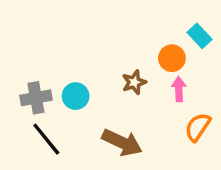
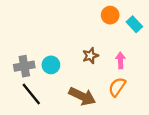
orange circle: (172, 58) -> (110, 15), moved
orange semicircle: (198, 127) -> (117, 87), moved

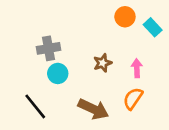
gray cross: (24, 66) -> (48, 48), moved

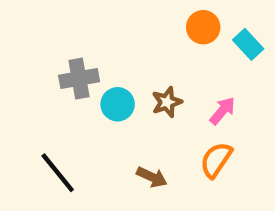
pink arrow: (137, 68) -> (222, 111), turned 42
cyan circle: (58, 73) -> (118, 104), moved
brown arrow: (93, 109) -> (152, 177), size x0.6

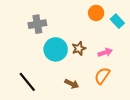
gray cross: (79, 79) -> (37, 24), moved
cyan circle: (118, 104) -> (56, 49), size x1.5
pink arrow: (222, 111) -> (105, 52), turned 32

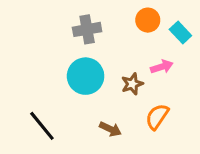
gray cross: (37, 24) -> (87, 29), moved
brown star: (79, 48) -> (132, 84), moved
pink arrow: (105, 52) -> (162, 67), moved

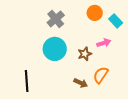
gray cross: (87, 29) -> (56, 19), turned -30
black line: (42, 126) -> (27, 81), turned 35
brown arrow: (110, 129) -> (81, 83), moved

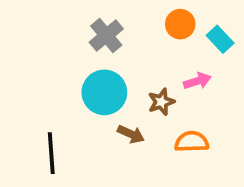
orange semicircle: (101, 75) -> (192, 142), turned 54
brown arrow: (81, 83) -> (131, 134), moved

